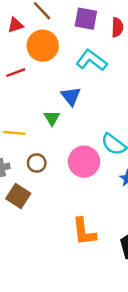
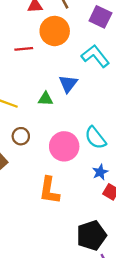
green triangle: (52, 118) -> (46, 99), turned 49
orange L-shape: (84, 232) -> (49, 190), moved

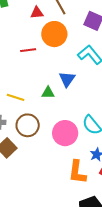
brown circle: (21, 136) -> (28, 125), size x1.5
orange L-shape: (49, 190) -> (77, 172), moved

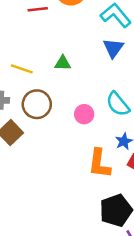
blue triangle: (67, 79) -> (113, 48), moved
pink circle: (65, 133) -> (84, 114), size x0.6

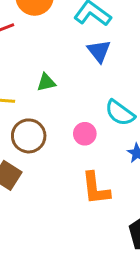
orange L-shape: (99, 163) -> (96, 188), moved

